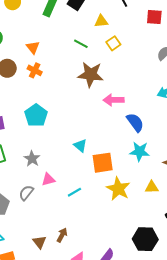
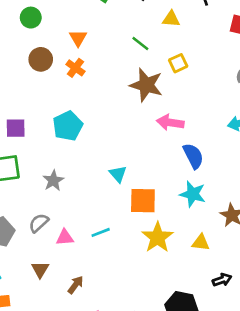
yellow square: (113, 43) -> (178, 63), moved
pink triangle: (48, 179) -> (65, 237), moved
brown triangle: (39, 242) -> (40, 269), moved

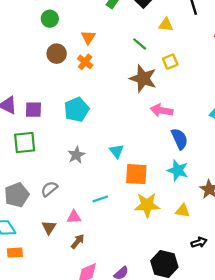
gray star: (53, 181) -> (76, 155), moved
pink triangle: (65, 237) -> (74, 217), moved
yellow star: (157, 237) -> (147, 205), turned 30

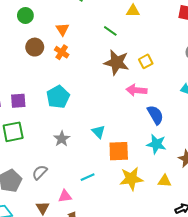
yellow square: (170, 62) -> (146, 61), moved

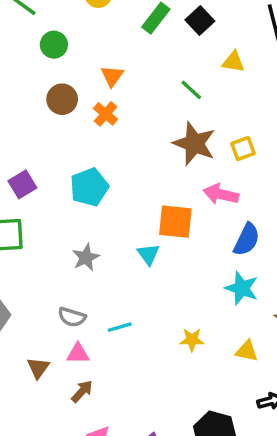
purple square: (18, 101) -> (22, 184), turned -35
blue semicircle: (155, 115) -> (247, 239), turned 48
orange square: (119, 151) -> (175, 222), moved
gray semicircle: (40, 172) -> (72, 317), moved, turned -126
yellow star: (131, 179) -> (192, 340), size x0.6

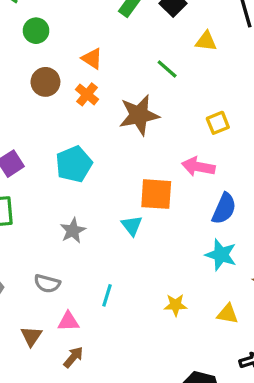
orange triangle: (112, 76) -> (92, 59), turned -30
brown star: (194, 144) -> (139, 115), moved, turned -30
gray semicircle: (72, 317) -> (47, 284), moved
cyan line: (120, 327) -> (107, 295), turned -55

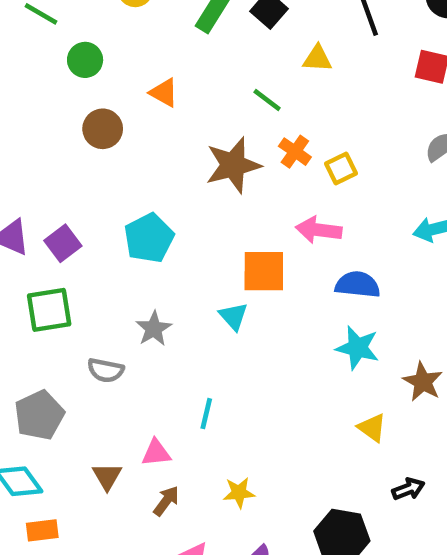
orange cross: (87, 94) -> (295, 152), moved
blue semicircle: (224, 209) -> (358, 285), turned -104
gray semicircle: (47, 284) -> (106, 370), moved
yellow star: (176, 305) -> (239, 493), moved
yellow triangle: (228, 314) -> (372, 428), turned 30

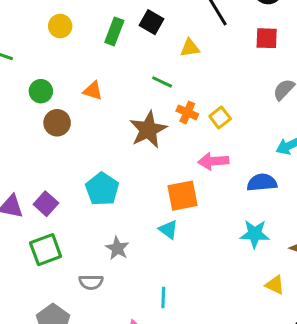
green circle: (85, 60) -> (41, 91), moved
blue semicircle: (358, 285) -> (262, 183), moved

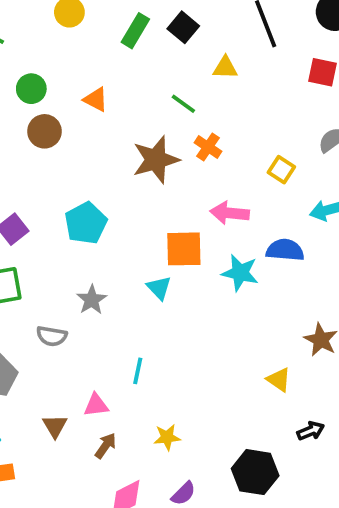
yellow square: (220, 117) -> (281, 170), moved, turned -30
cyan star: (255, 234) -> (240, 273), moved

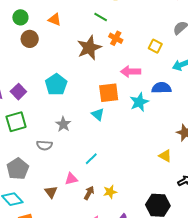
cyan star: (240, 273) -> (139, 102), turned -30
cyan line: (138, 371) -> (91, 159), turned 40
brown arrow: (106, 446) -> (89, 193), moved

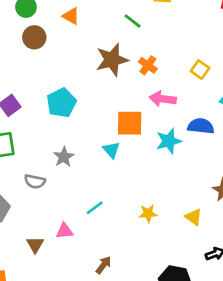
orange cross: (116, 38) -> (148, 65), moved
yellow star: (110, 192) -> (148, 213), moved
brown arrow: (89, 193) -> (103, 265), moved

